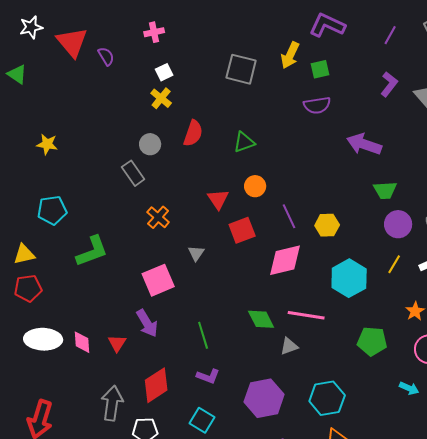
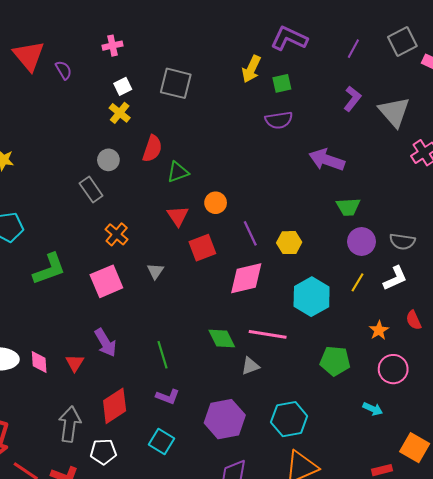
gray square: (241, 69) -> (176, 83), moved
green triangle: (244, 142) -> (178, 172), moved
pink square: (158, 280) -> (106, 281), moved

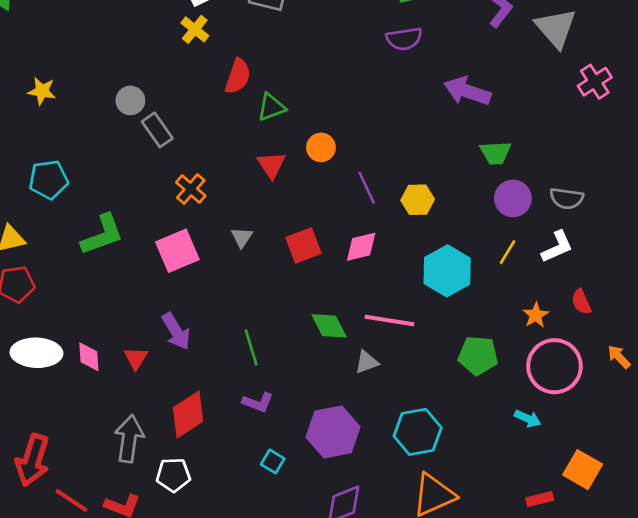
gray circle: (108, 160) -> (130, 100), moved
red square: (202, 248) -> (304, 245), moved
pink diamond: (246, 278) -> (361, 247), size x0.7
pink circle: (393, 369) -> (554, 366), size x1.4
cyan square: (161, 442) -> (273, 461), moved, size x0.7

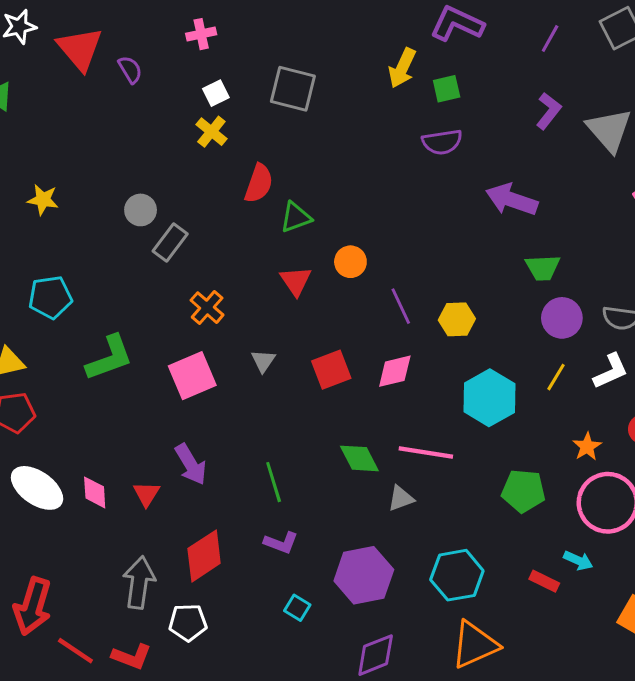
gray rectangle: (157, 130) -> (170, 243), turned 72
white ellipse: (36, 353) -> (37, 488), turned 33
red rectangle: (540, 499) -> (544, 581), moved, turned 40

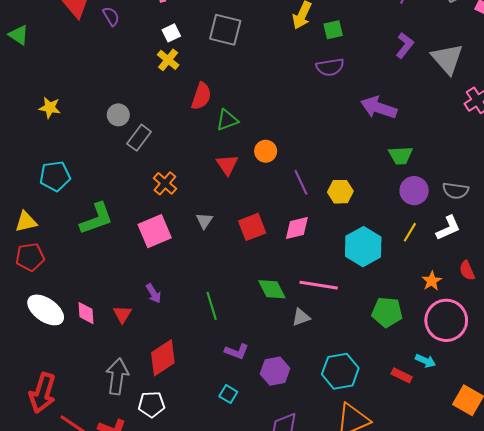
purple arrow: (191, 464) -> (154, 293), size x0.7
purple L-shape: (281, 543) -> (237, 351), moved
purple hexagon: (364, 575) -> (275, 371), size x0.7

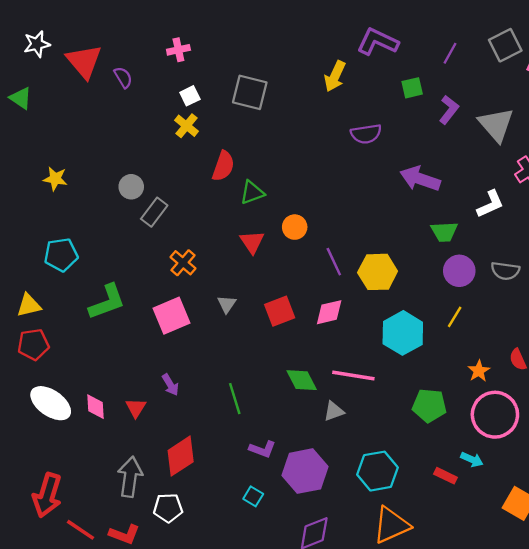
green square: (333, 30) -> (412, 88), moved
yellow hexagon: (340, 192) -> (378, 272), size x1.4
white L-shape: (448, 228) -> (490, 204), moved
purple hexagon: (275, 371) -> (305, 471), size x1.4

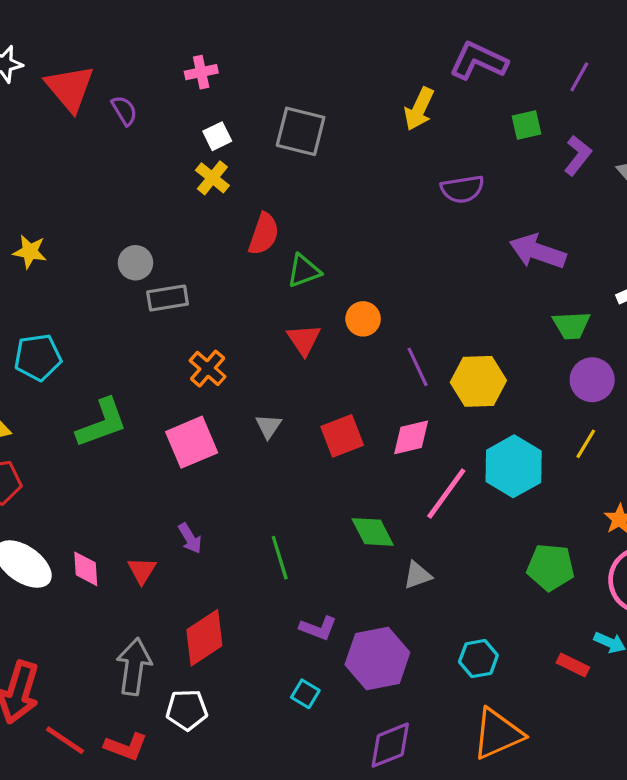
gray rectangle: (154, 212) -> (168, 298), turned 44
pink line: (353, 376) -> (446, 494), moved, turned -63
cyan hexagon: (378, 471) -> (478, 659), size x0.7

